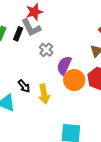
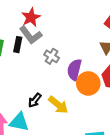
black arrow: (24, 86) -> (35, 100), turned 88
yellow arrow: (44, 94) -> (58, 105), turned -30

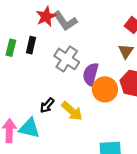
gray L-shape: (31, 35) -> (65, 21), moved
gray cross: (52, 56) -> (67, 59), size x1.5

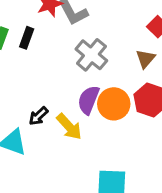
gray cross: (67, 59) -> (91, 55), moved
purple semicircle: (91, 74) -> (88, 100), moved

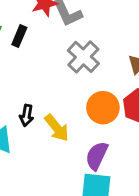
purple semicircle: (88, 100) -> (97, 156), moved
black arrow: (38, 116) -> (27, 115), turned -40

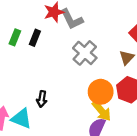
yellow arrow: (57, 128) -> (102, 111), moved

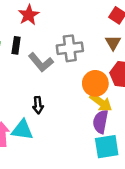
gray L-shape: (72, 19) -> (41, 62), moved
gray cross: (85, 53) -> (70, 48), turned -35

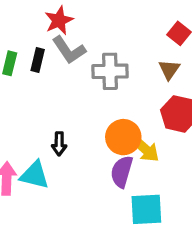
gray L-shape: (41, 62) -> (69, 50), moved
orange circle: (95, 83) -> (123, 137), moved
purple semicircle: (100, 122) -> (122, 172), moved

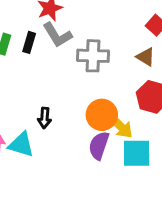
brown triangle: (169, 70) -> (146, 57), turned -36
cyan square: (146, 209) -> (137, 153), moved

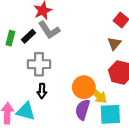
black rectangle: (29, 42) -> (29, 36), turned 32
gray cross: (93, 56) -> (39, 64), moved
brown triangle: (146, 57) -> (114, 44), turned 40

